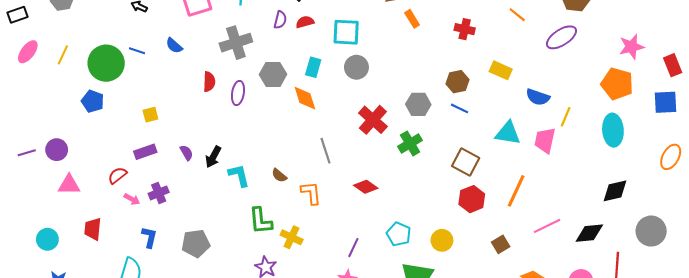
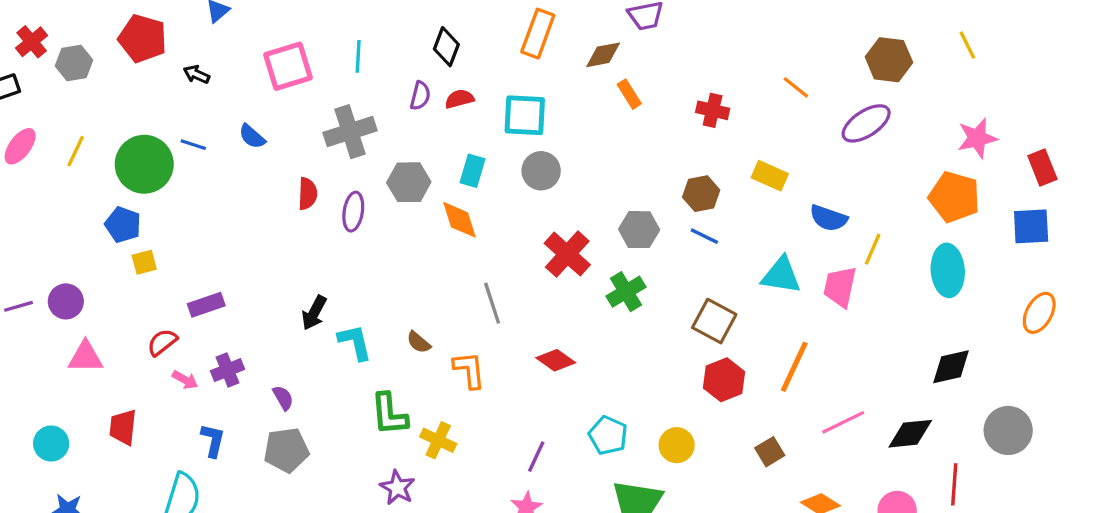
yellow square: (150, 115) -> (144, 262), moved
purple semicircle: (186, 153) -> (283, 398), moved

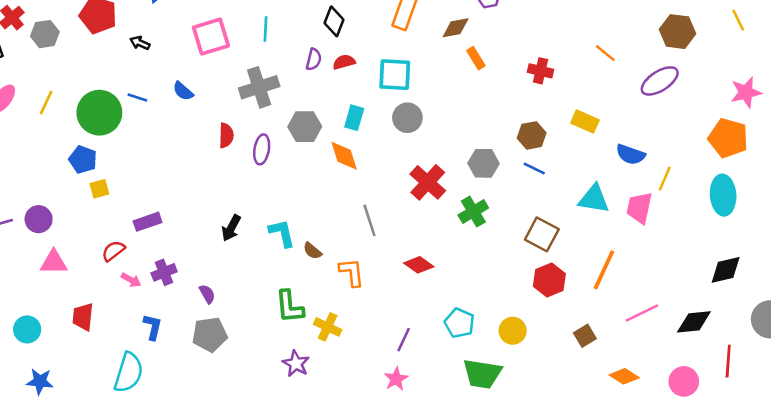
cyan L-shape: (355, 342) -> (282, 233), moved

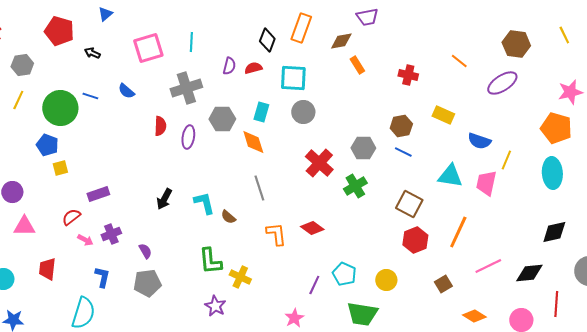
black diamond: (334, 21) -> (267, 40), moved
gray hexagon: (45, 34) -> (22, 65), moved
gray line: (369, 220) -> (259, 188), moved
orange L-shape: (352, 272) -> (276, 234), moved
purple line: (404, 340) -> (314, 285), moved

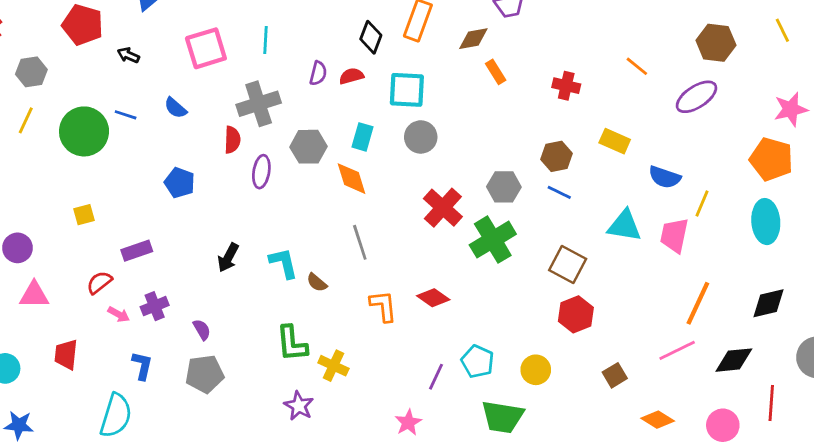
red semicircle: (160, 126) -> (232, 140), moved
blue pentagon: (47, 145) -> (180, 183), moved
green cross: (355, 186) -> (493, 240), size x1.4
orange line: (458, 232) -> (698, 303), moved

